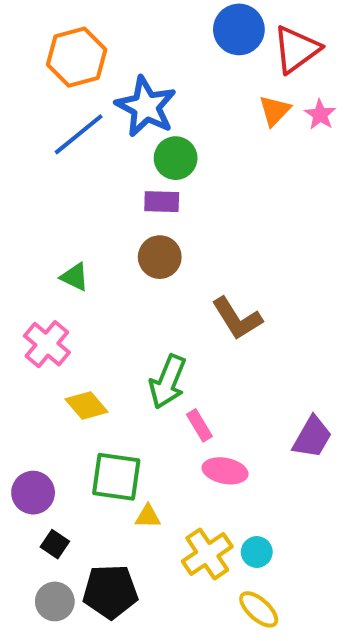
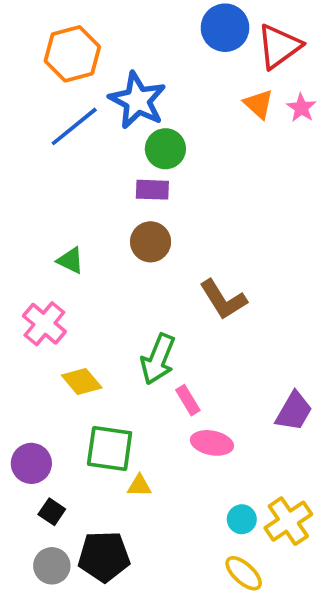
orange triangle: (275, 111) -> (259, 104), turned -32
yellow cross: (207, 554) -> (288, 521), moved

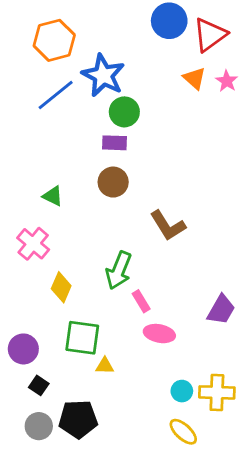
yellow diamond: (82, 381) -> (61, 287), turned 64
yellow cross: (288, 521) -> (217, 392), turned 36

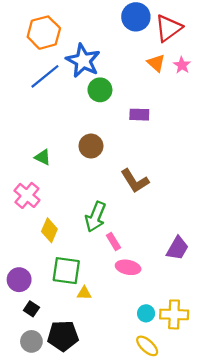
purple rectangle: (115, 143) -> (139, 115), moved

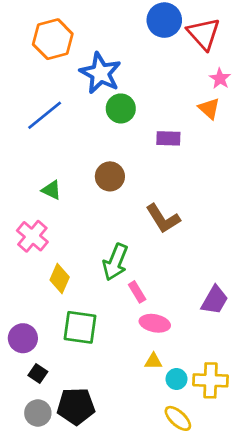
red triangle: (168, 28) -> (204, 34), turned -36
orange triangle: (156, 63) -> (209, 108), moved
blue line: (45, 76) -> (45, 115), moved
yellow triangle: (84, 293) -> (153, 361), moved

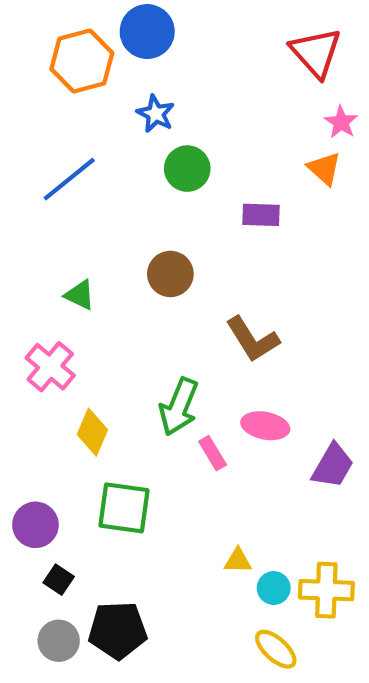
blue circle: (164, 20) -> (147, 32), moved
blue star: (100, 73) -> (156, 114), size x0.6
pink ellipse: (155, 323) -> (265, 426), moved

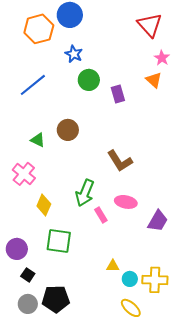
purple rectangle: (261, 215) -> (118, 94), moved, turned 72
brown circle: (170, 274) -> (68, 130), moved

